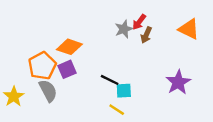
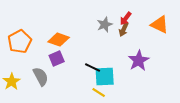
red arrow: (139, 22) -> (126, 19), moved
orange pentagon: (42, 66) -> (20, 42), moved
purple star: (178, 82) -> (139, 61), moved
cyan square: (124, 91) -> (105, 77), size x1.5

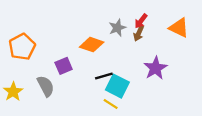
orange diamond: (59, 40) -> (92, 45), moved
black line: (93, 68) -> (104, 76), turned -42
cyan square: (105, 77) -> (117, 86), turned 30

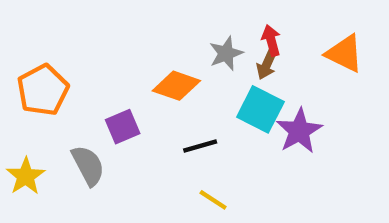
red arrow: (141, 21) -> (271, 40), turned 128
cyan square: (117, 86) -> (260, 109), moved

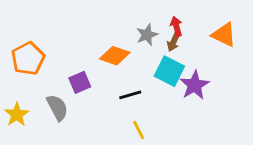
yellow line: (213, 200) -> (139, 130), turned 30

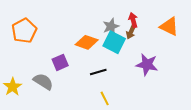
orange pentagon: (28, 59) -> (24, 31), moved
cyan square: (169, 71) -> (114, 42), moved
purple star: (195, 85) -> (147, 65), turned -30
gray semicircle: (57, 108) -> (43, 81), turned -30

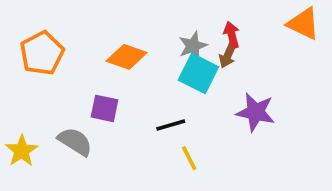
orange triangle: (169, 26) -> (303, 24), moved
orange diamond: (87, 42) -> (127, 57), moved
purple square: (60, 62) -> (104, 108), turned 35
yellow line: (105, 98) -> (189, 158), moved

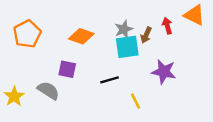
red arrow: (232, 35) -> (167, 26), moved
cyan square: (198, 73) -> (127, 47), turned -35
yellow line: (189, 158) -> (135, 101), moved

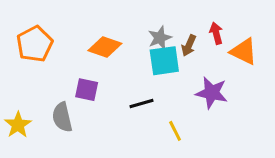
orange triangle: (194, 15) -> (244, 52), moved
gray semicircle: (48, 90) -> (62, 117), turned -135

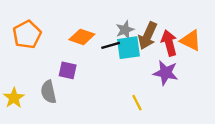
red arrow: (216, 33) -> (169, 43), moved, size x1.5
brown arrow: (189, 45) -> (148, 36), size x1.6
black line: (141, 103) -> (111, 45), moved

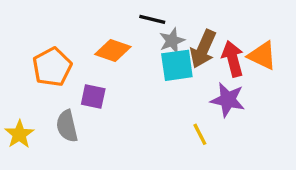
orange pentagon: (27, 35) -> (52, 67), moved
black line: (111, 45) -> (152, 19), moved, turned 30
yellow line: (137, 103) -> (200, 134), moved

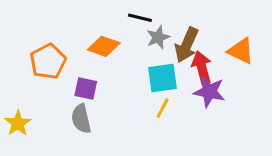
red arrow: (233, 59) -> (202, 67), moved
cyan square: (177, 65) -> (163, 78), moved
gray semicircle: (67, 126) -> (81, 119), moved
yellow line: (200, 134) -> (163, 108), moved, turned 55

